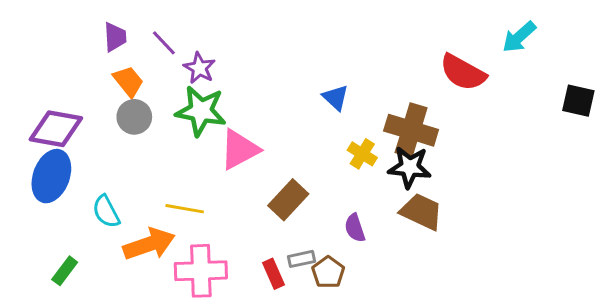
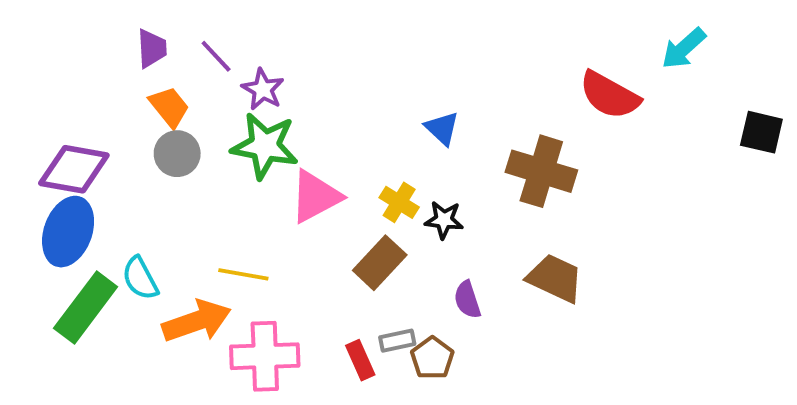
yellow cross: (362, 154) -> (399, 202), moved
black star: (410, 167) -> (444, 220), moved, size x0.7
green rectangle: (65, 271) -> (86, 308), moved, size x1.8

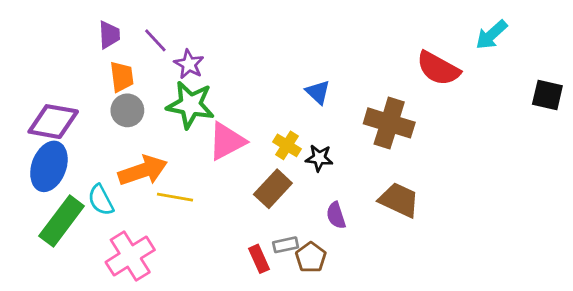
orange trapezoid: (169, 107) -> (122, 77), turned 32
orange arrow: (197, 321) -> (143, 171), moved
pink cross: (265, 356) -> (130, 256), moved, turned -30

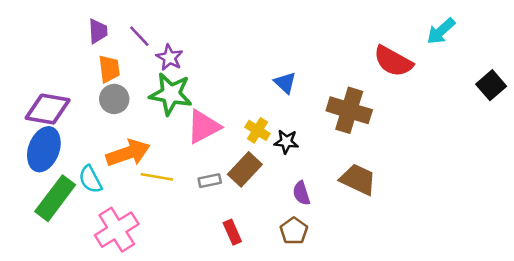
black square: (547, 95) -> (491, 85), turned 36
gray rectangle: (286, 245) -> (210, 181), moved
brown pentagon: (311, 257) -> (294, 231), moved

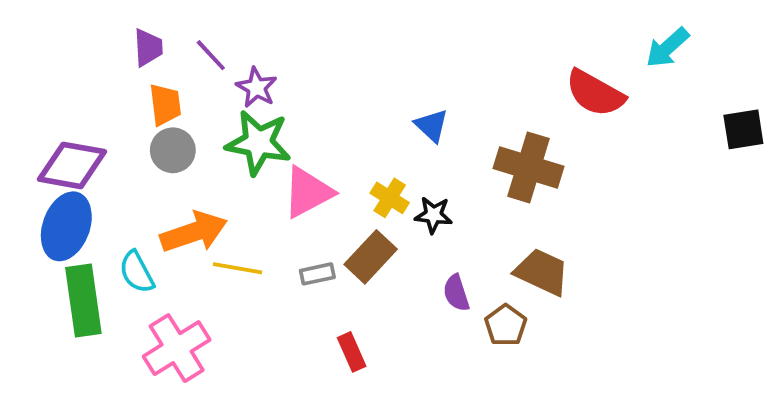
black square: (491, 85) -> (743, 129), turned 32
green rectangle: (55, 198) -> (83, 301), turned -45
brown pentagon: (294, 231) -> (506, 325), moved

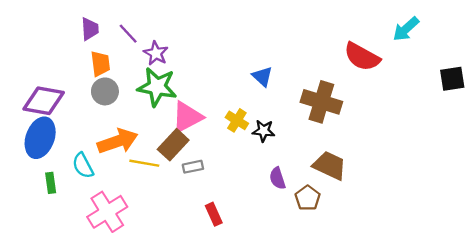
brown rectangle: (371, 257) -> (173, 145), moved
green rectangle: (83, 301) -> (51, 183), size x0.5

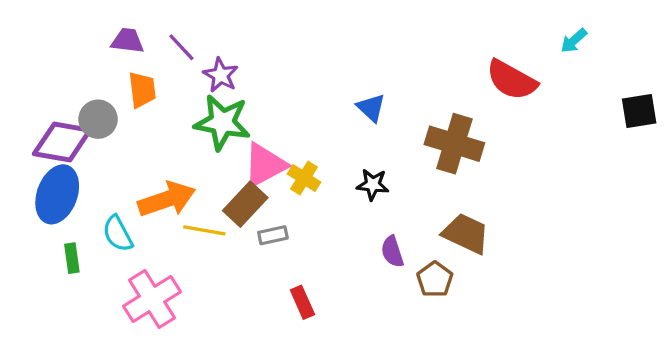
purple trapezoid: (90, 29) -> (127, 41), turned -80
cyan arrow: (406, 29) -> (574, 41), size x0.7
gray circle: (105, 91) -> (98, 119), moved
yellow cross: (237, 120) -> (304, 178), moved

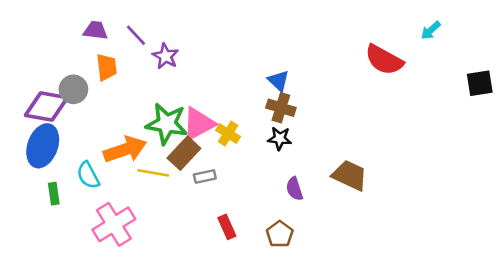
green star: (222, 122) -> (167, 124), moved
brown cross: (454, 144) -> (281, 108), moved, size x0.7
brown pentagon: (435, 279) -> (280, 234), moved

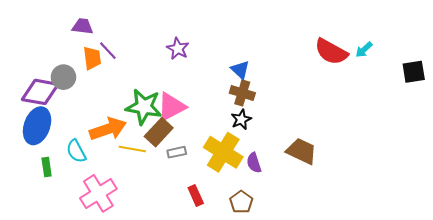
cyan arrow: (431, 30) -> (364, 50), moved
purple line: (136, 35) -> (108, 51), moved
purple star: (165, 56) -> (178, 49), moved
yellow cross: (228, 134) -> (223, 152), moved, size x1.8
black star: (280, 138) -> (241, 119), turned -30

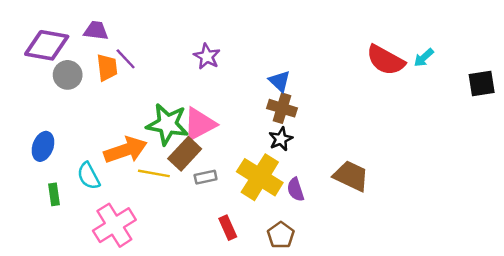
gray circle: (63, 77) -> (68, 75), moved
purple diamond: (40, 92) -> (47, 45), moved
blue ellipse: (37, 126) -> (43, 146), size x0.7

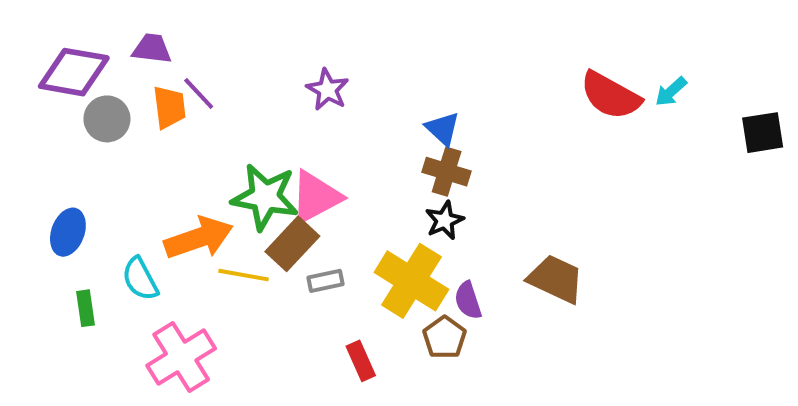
brown pentagon: (281, 235) -> (445, 337), moved

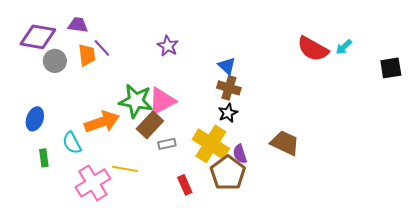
yellow line: (244, 275) -> (125, 169), moved
brown pentagon: (445, 337) -> (228, 173), size x1.6

